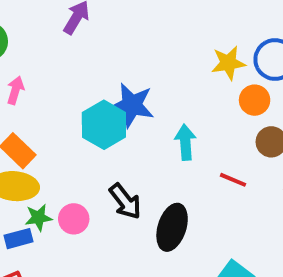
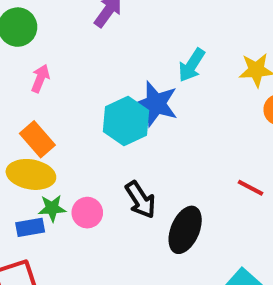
cyan arrow: (185, 142) -> (192, 65), moved, turned -148

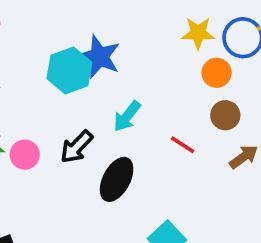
cyan arrow: (192, 65) -> (127, 116), moved
black arrow: (140, 200) -> (77, 147), turned 72

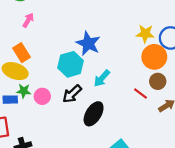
cyan hexagon: (69, 71) -> (71, 64), moved
orange circle: (217, 73) -> (154, 57), size x1.5
red line: (183, 145) -> (140, 94), moved

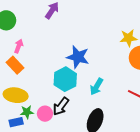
orange rectangle: (22, 53) -> (15, 65), moved
black arrow: (72, 94) -> (61, 106), moved

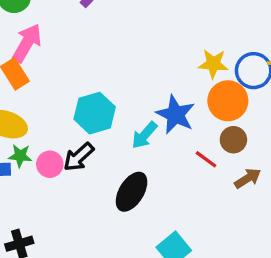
pink arrow: (19, 46) -> (27, 43), size x1.6
blue star: (78, 57) -> (176, 114), moved

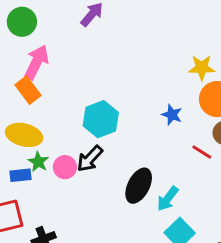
blue star: (176, 114) -> (172, 115), size x0.6
cyan arrow: (144, 135) -> (168, 199), moved
green star: (20, 156) -> (38, 162), turned 30

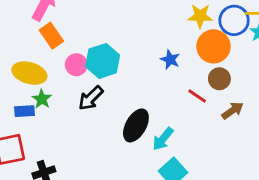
orange rectangle: (28, 90) -> (51, 36), moved
pink circle: (65, 167) -> (76, 65), moved

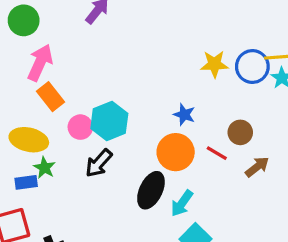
orange circle: (213, 46) -> (176, 152), moved

